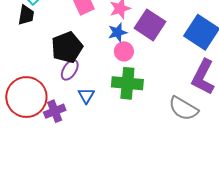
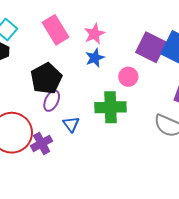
purple square: (150, 25) -> (151, 47), moved
pink circle: (124, 51) -> (128, 77), moved

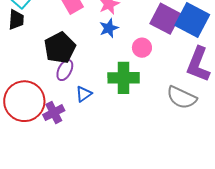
blue triangle: (71, 124) -> (84, 94), turned 30

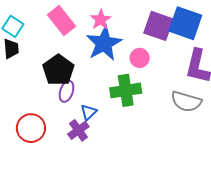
blue star: (109, 28) -> (104, 43), size x1.8
red circle: (24, 101) -> (31, 128), size x0.7
purple cross: (54, 113) -> (78, 130), moved

